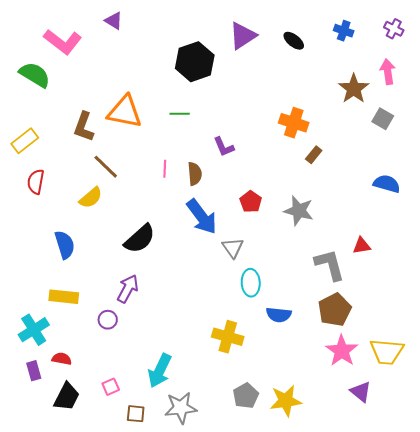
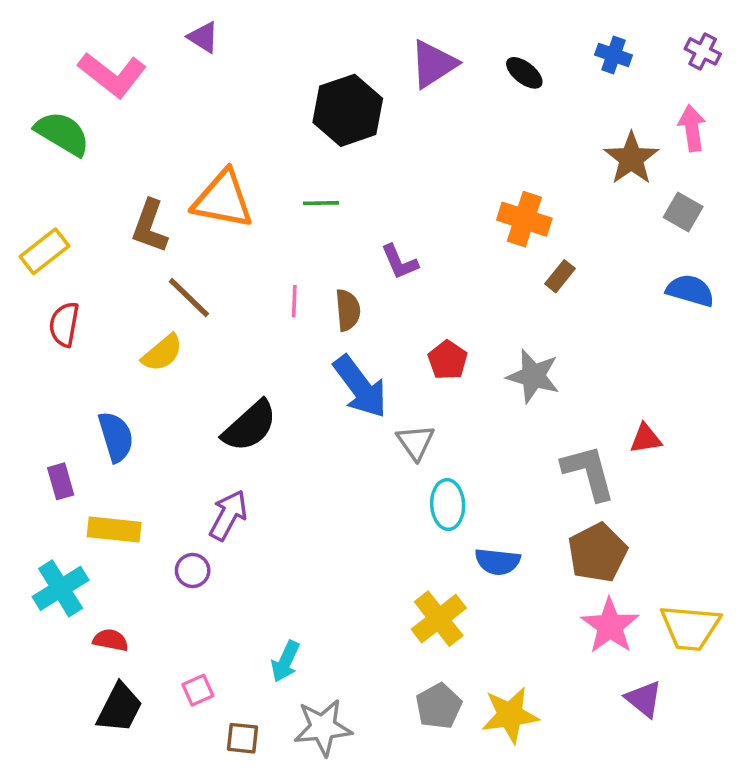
blue semicircle: (387, 184) -> (690, 290), moved
yellow cross: (228, 337) -> (439, 619), moved, turned 36
purple rectangle: (34, 371) -> (61, 481), moved
cyan arrow: (160, 371) -> (285, 661), size x0.7

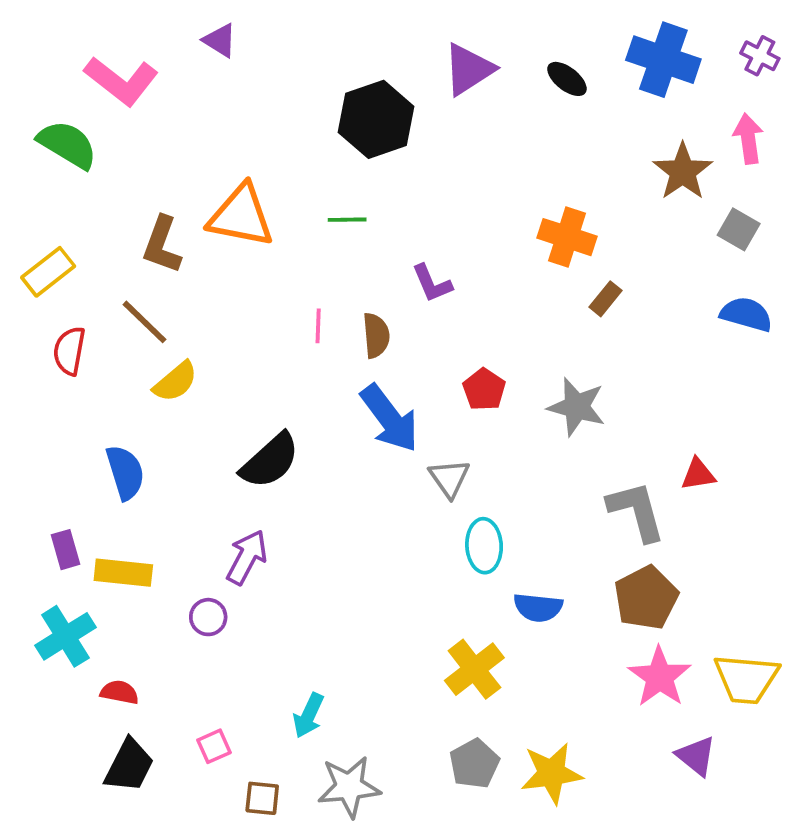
blue cross: (614, 55) -> (663, 60), size x1.8
brown line: (189, 298) -> (145, 322), moved
purple rectangle: (61, 481) -> (65, 550), moved

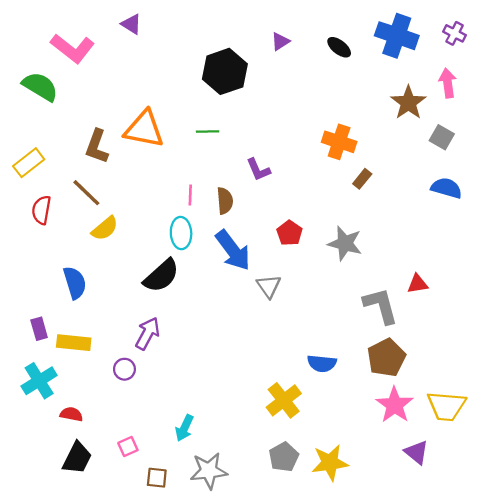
purple triangle: (469, 69) -> (280, 41), size x0.6
cyan ellipse: (484, 546) -> (181, 233), moved

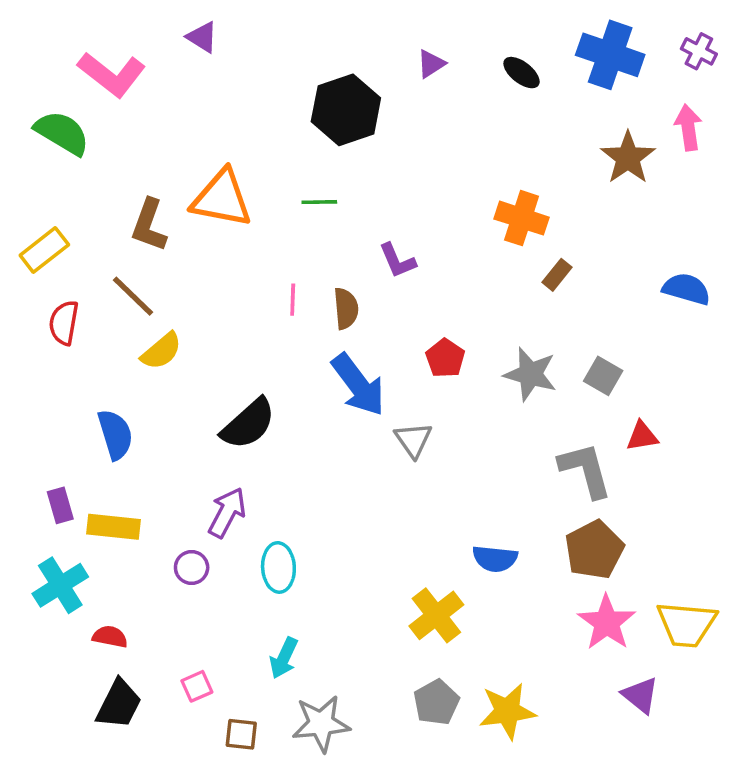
gray square: (442, 137) -> (603, 376), moved
cyan ellipse: (181, 233) -> (278, 567), moved

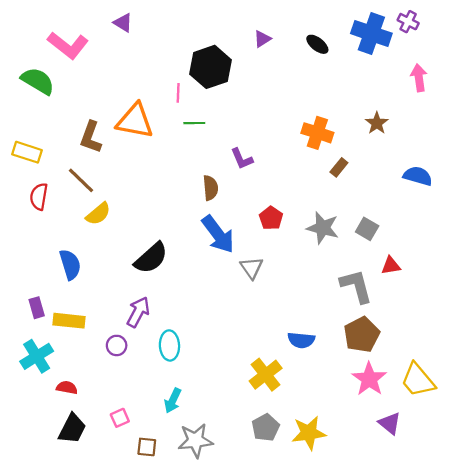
purple cross: (699, 51) -> (408, 22), moved
brown star: (628, 158) -> (377, 123), moved, size x0.7
yellow rectangle: (44, 250) -> (27, 152), turned 56
pink line: (293, 300) -> (178, 93), moved
yellow trapezoid: (686, 624) -> (418, 380), turned 45

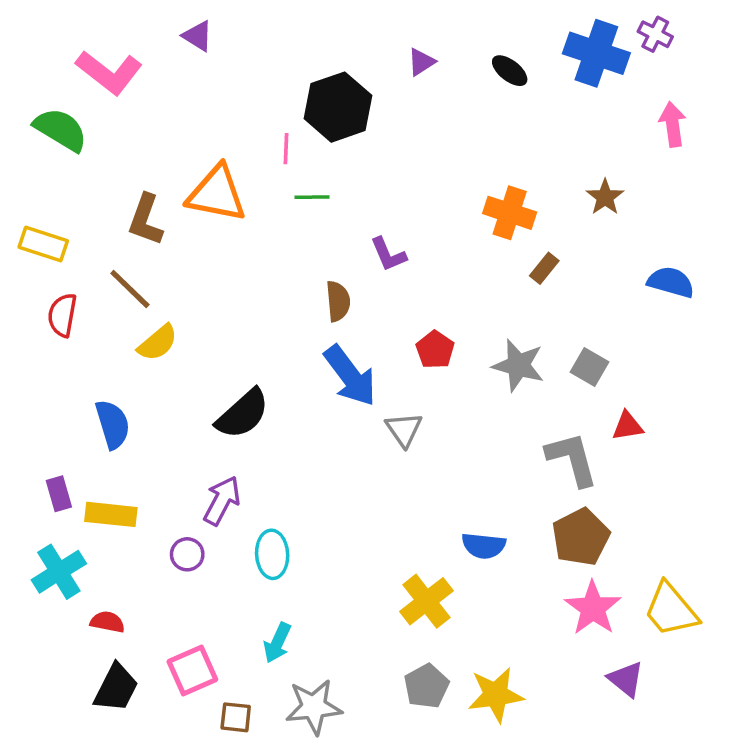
pink square: (120, 418) -> (192, 670), size x1.6

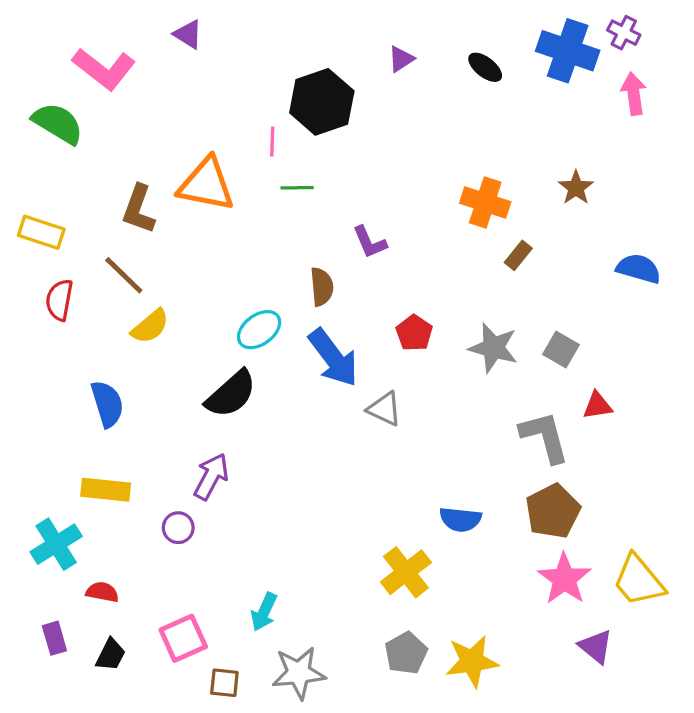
pink arrow: (673, 124) -> (634, 94), moved
gray triangle: (404, 429) -> (384, 409), turned -30
purple rectangle: (59, 494) -> (54, 638), moved
cyan ellipse: (272, 554) -> (259, 330), moved, turned 57
black trapezoid: (116, 688) -> (111, 655), size x0.7

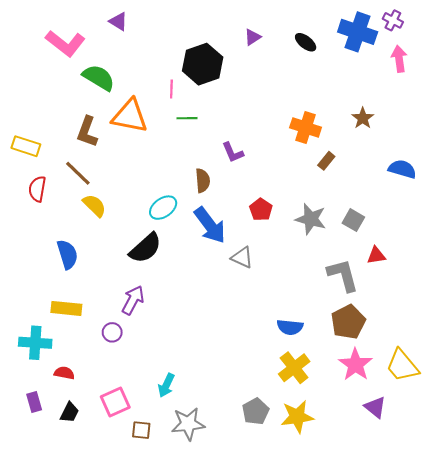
green semicircle: (58, 123) -> (99, 78), moved
yellow semicircle: (150, 326) -> (94, 205), turned -95
cyan cross: (56, 544) -> (35, 343), turned 36
yellow cross: (406, 572) -> (294, 368), moved

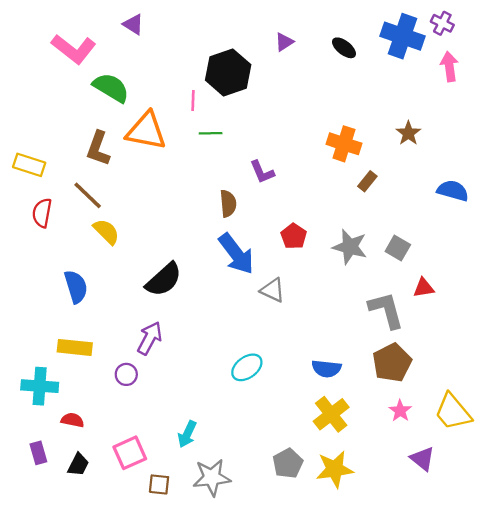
cyan ellipse: (163, 208) -> (247, 367), moved
pink star: (355, 365) -> (400, 411), size x0.6

